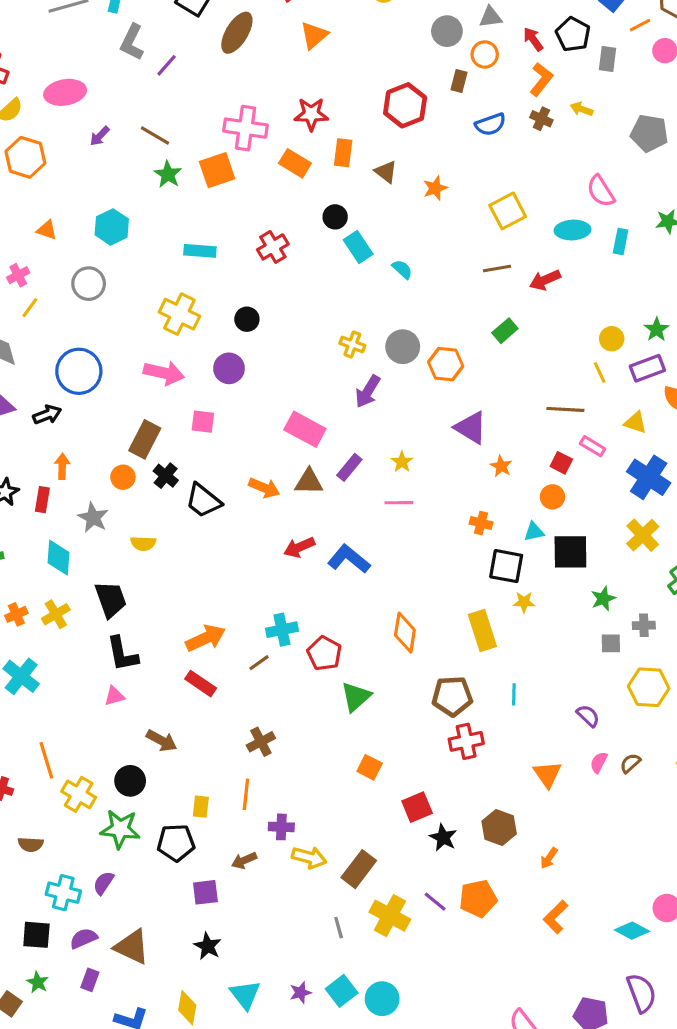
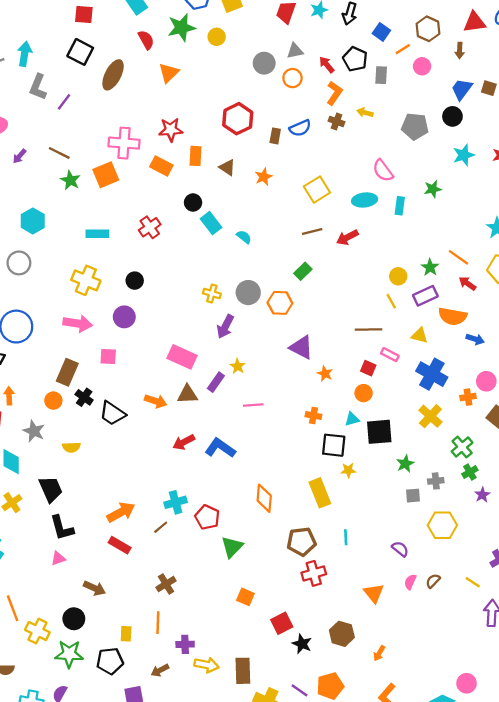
brown rectangle: (459, 81) -> (275, 136), moved
green rectangle: (505, 331) -> (303, 271), moved
yellow star: (402, 462) -> (238, 366), moved
brown rectangle: (359, 869) -> (243, 671), turned -35

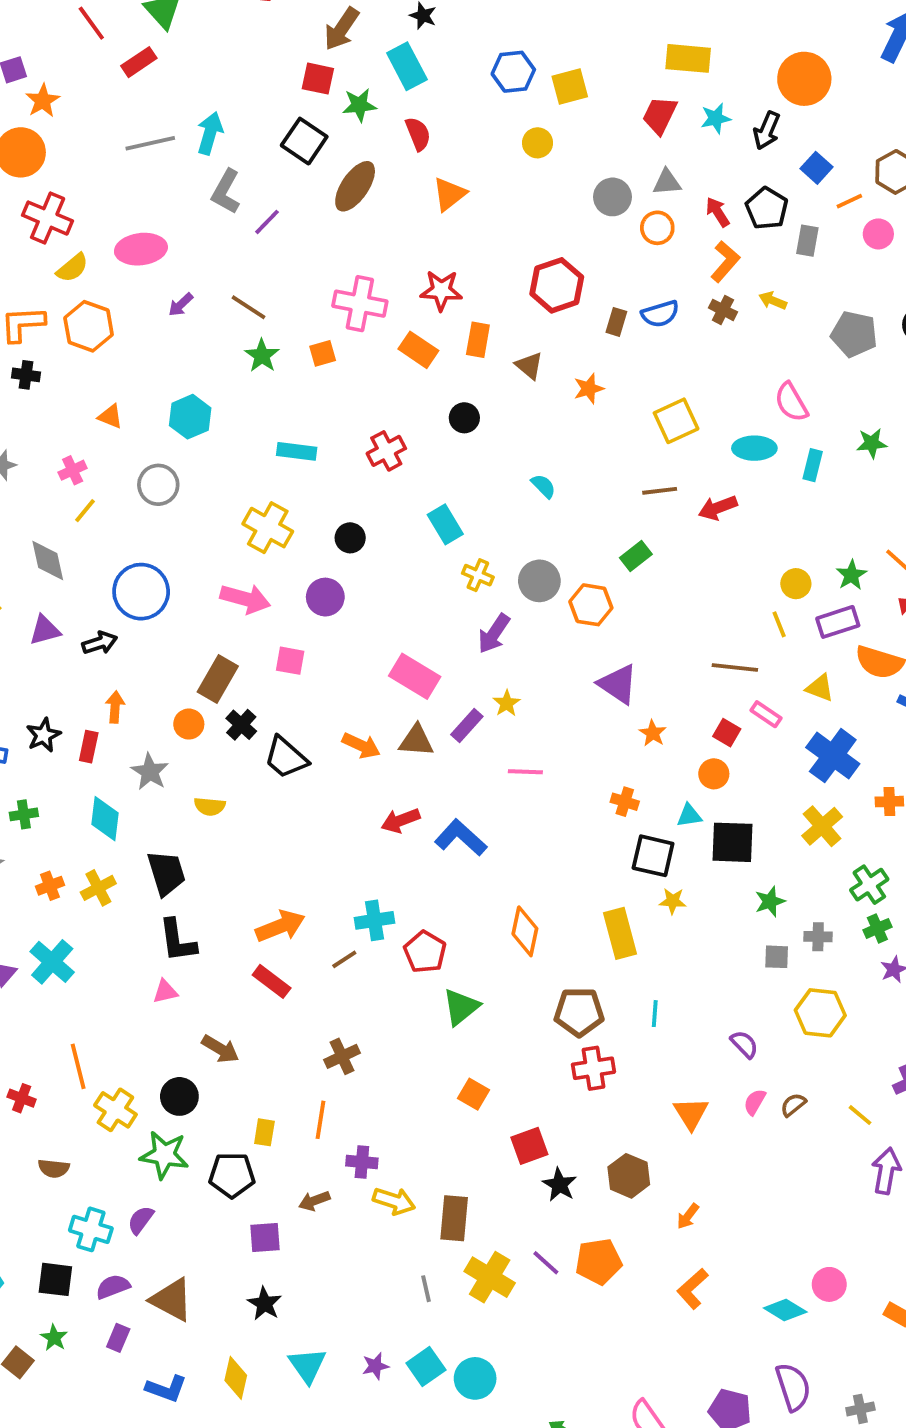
green star: (181, 28) -> (359, 105), moved, size x0.7
orange square: (106, 175) -> (323, 353), size x0.6
cyan rectangle: (211, 223) -> (445, 524), moved

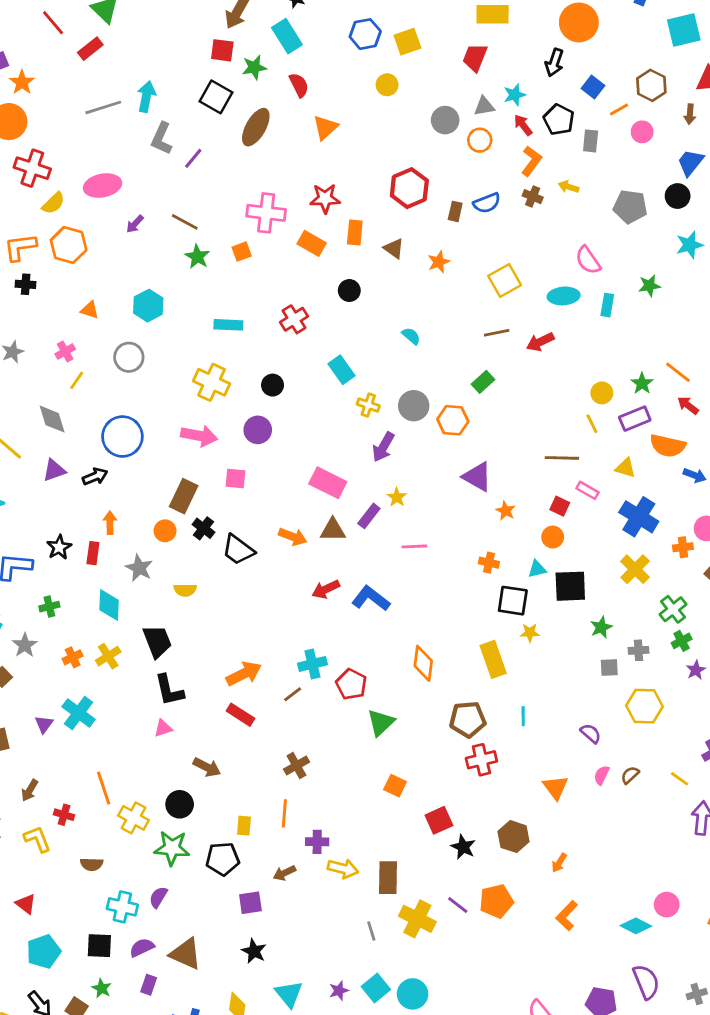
cyan star: (716, 118) -> (514, 95), moved

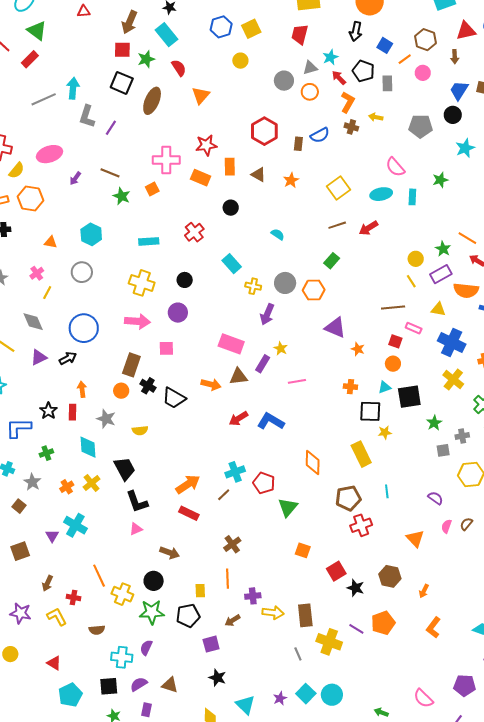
brown triangle: (186, 954) -> (170, 685), size x0.7

